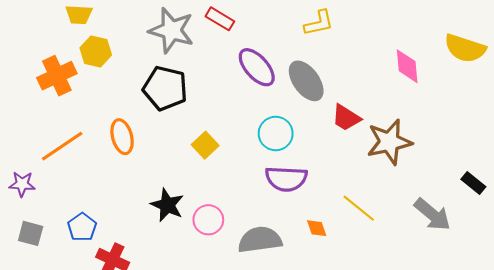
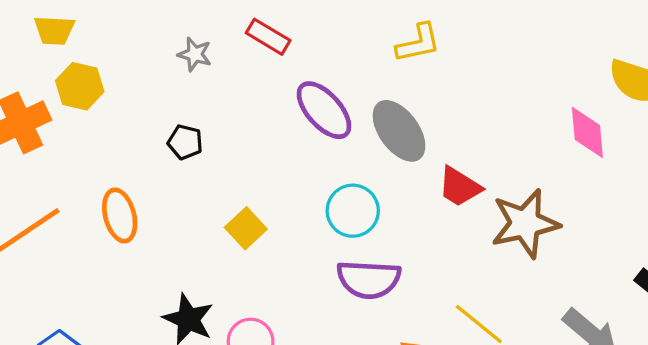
gray star: (171, 30) -> (195, 54), size x0.5
pink diamond: (407, 66) -> (587, 132), moved
black pentagon: (165, 88) -> (185, 142), size x0.5

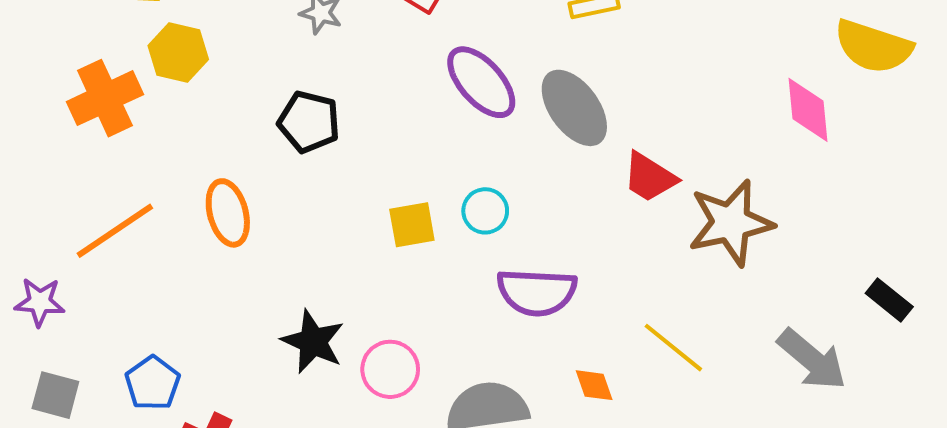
black pentagon: (185, 142) -> (309, 122), size x1.4
cyan circle: (353, 211) -> (485, 211), moved, size x0.7
yellow square: (246, 228) -> (412, 225), moved, turned 33

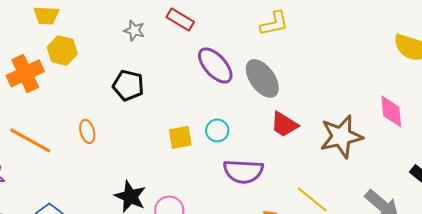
pink diamond: (808, 110) -> (391, 111), moved
red trapezoid: (650, 177) -> (284, 124), moved
orange ellipse: (228, 213) -> (87, 131), size x0.7
orange line: (115, 231) -> (30, 140), turned 63

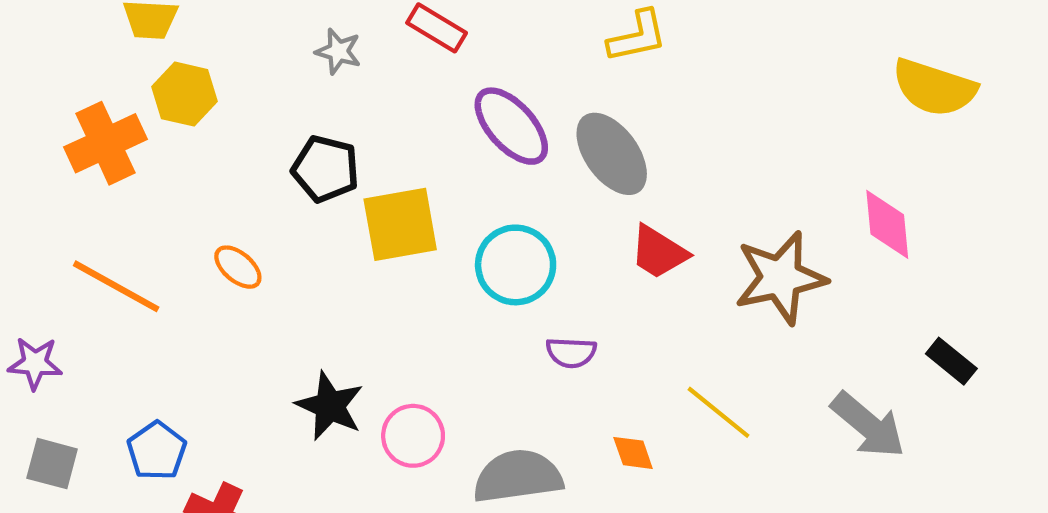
cyan circle: (217, 130) -> (516, 265), size x1.6
orange ellipse: (87, 131) -> (238, 267), turned -35
yellow square: (180, 137) -> (400, 224), moved, size x1.5
purple semicircle: (243, 171) -> (571, 353), size x0.6

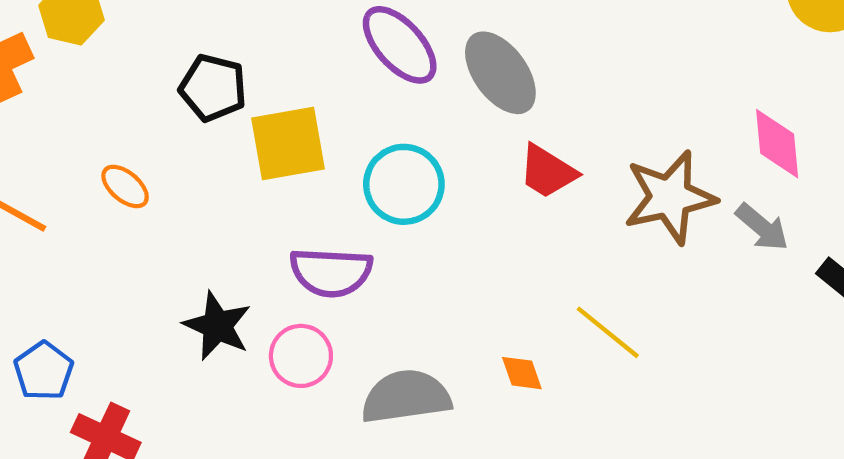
purple semicircle: (571, 353) -> (331, 272), moved, size x1.6
gray arrow: (868, 425) -> (762, 227), moved, size x0.7

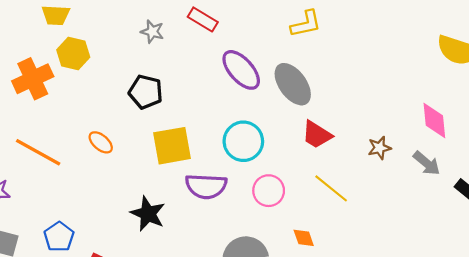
yellow square: (288, 144) -> (172, 146), moved
brown star: (670, 197) -> (379, 148), size x0.5
yellow line: (608, 332) -> (331, 188), moved
pink circle: (301, 356) -> (269, 191), moved

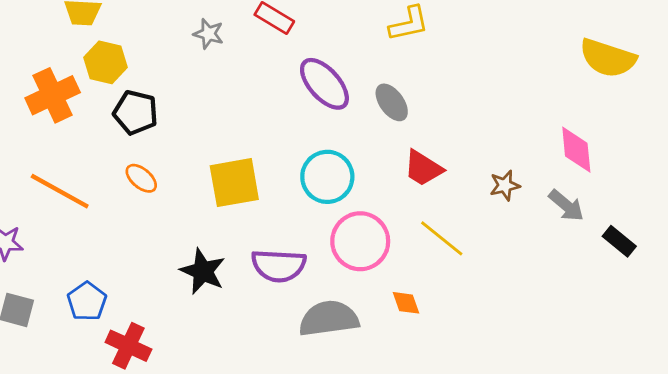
gray ellipse: (293, 84) -> (392, 102), size x0.7
black pentagon: (146, 92) -> (136, 112), moved
purple semicircle: (206, 186) -> (279, 266), moved
pink circle: (269, 191) -> (360, 241), size x1.4

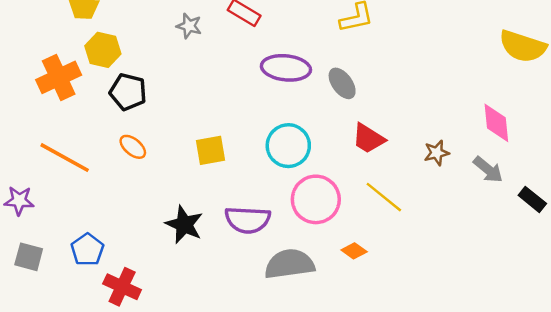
purple ellipse: (324, 84) -> (286, 68), turned -42
yellow square: (234, 183) -> (211, 150), size x0.7
orange diamond: (406, 303) -> (354, 251), turned -35

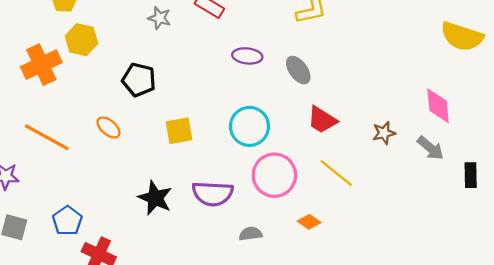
purple ellipse: (286, 68) -> (247, 56), size x0.7
black pentagon: (128, 92) -> (139, 80), moved
black rectangle: (532, 199) -> (471, 175), turned 50
gray semicircle: (289, 264) -> (251, 234), size x0.5

